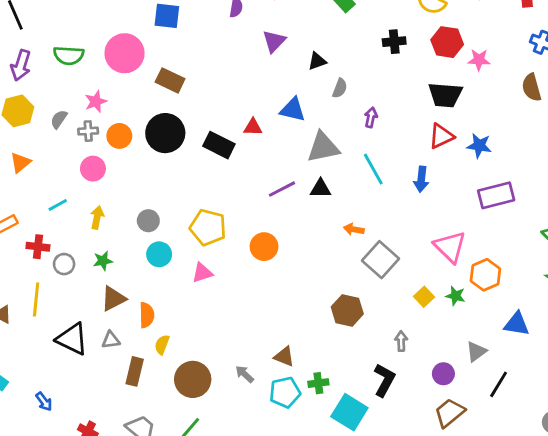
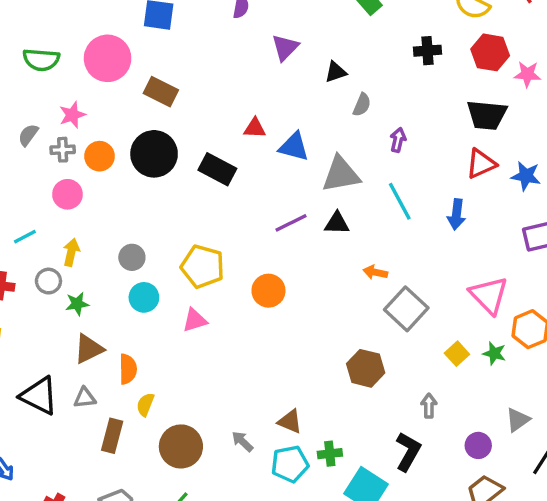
blue triangle: (293, 110) -> (294, 147), moved
red triangle: (253, 127) -> (255, 128), moved
gray circle: (64, 264) -> (48, 281), moved

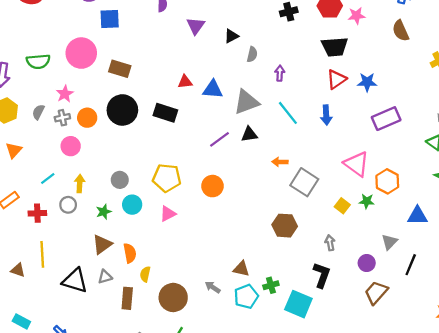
green star: (77, 304) -> (104, 212), moved

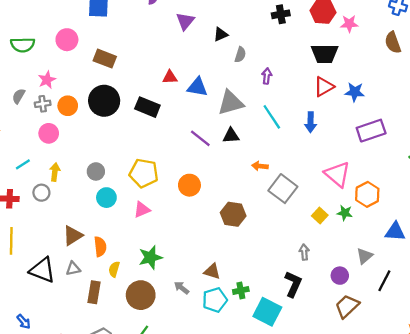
pink circle: (81, 53) -> (67, 40), size x0.7
purple line: (219, 139) -> (200, 138), turned 70
green star: (104, 212) -> (150, 257), moved, size x1.5
brown hexagon: (285, 226) -> (233, 214), moved

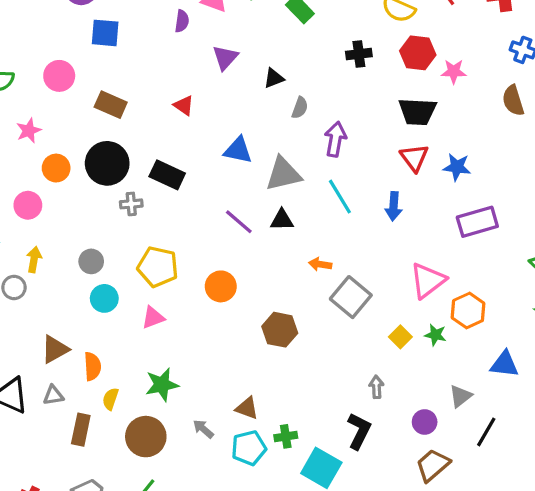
purple arrow: (267, 76) -> (335, 139), size x1.5
red triangle: (170, 77) -> (184, 105), moved, turned 35
red triangle: (324, 87) -> (414, 158), turned -40
gray cross: (43, 104) -> (131, 204), moved
pink triangle: (337, 174) -> (428, 281), turned 40

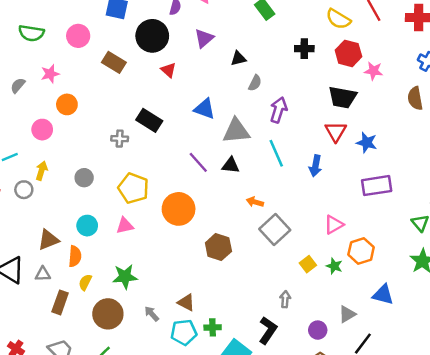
black circle: (107, 163) -> (152, 36), moved
pink triangle: (428, 281) -> (334, 225), size x0.7
orange circle: (221, 286) -> (179, 209), size x1.4
cyan circle: (104, 298) -> (87, 226), moved

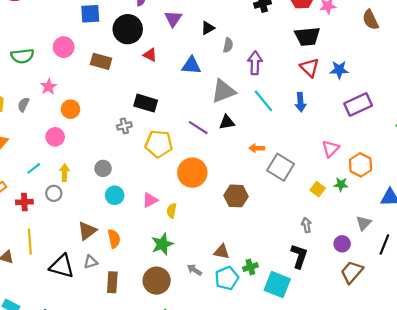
blue triangle: (205, 109) -> (191, 65), moved
yellow pentagon: (133, 188) -> (159, 144), moved
cyan circle: (87, 226) -> (115, 195), moved
yellow semicircle: (85, 282) -> (172, 211), moved

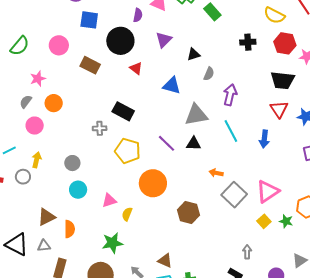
green semicircle: (22, 56) -> (20, 46), turned -55
gray semicircle: (23, 105) -> (26, 102), moved
pink triangle: (331, 149) -> (268, 191), moved, size x1.4

